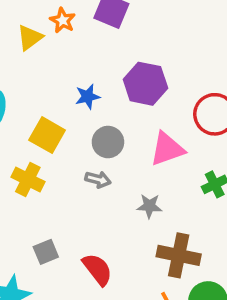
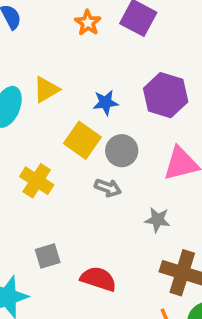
yellow triangle: (30, 38) -> (46, 90), moved
yellow square: (47, 135) -> (82, 140), moved
red semicircle: (97, 269) -> (98, 279), turned -40

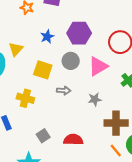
blue star: (106, 102) -> (47, 37), moved
gray circle: (122, 151) -> (71, 61), moved

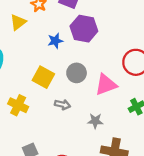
purple hexagon: (79, 33) -> (84, 29), moved
yellow triangle: (16, 49) -> (18, 22), moved

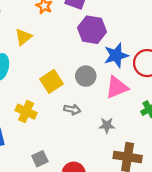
yellow triangle: (18, 22) -> (23, 37), moved
blue star: (55, 41) -> (116, 55), moved, size x1.5
yellow square: (43, 77) -> (52, 81), turned 30

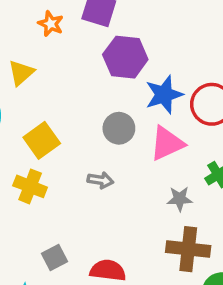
yellow square: (52, 81) -> (42, 140), moved
gray star: (107, 125) -> (180, 199), moved

